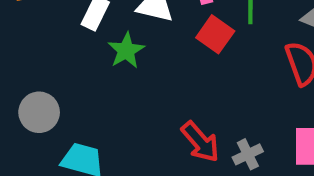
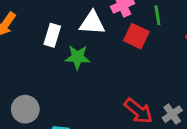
green star: (126, 51) -> (78, 57), turned -30

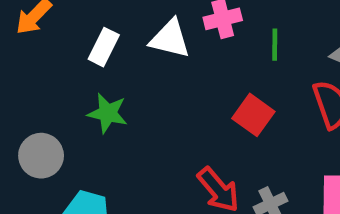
red square: (136, 36) -> (253, 115), moved
green star: (78, 57) -> (108, 113), moved

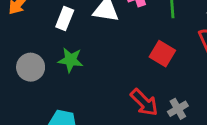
gray circle: (41, 156) -> (31, 67), moved

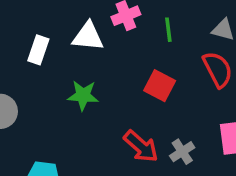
green star: (71, 60) -> (83, 95), moved

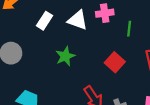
green star: (83, 95) -> (65, 56), turned 30

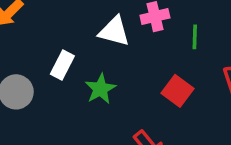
white rectangle: (45, 21) -> (62, 65), moved

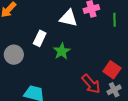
red square: (178, 91) -> (112, 70), moved

